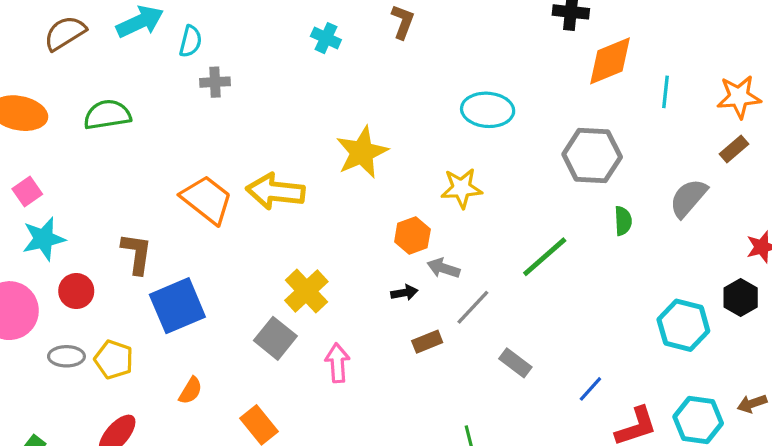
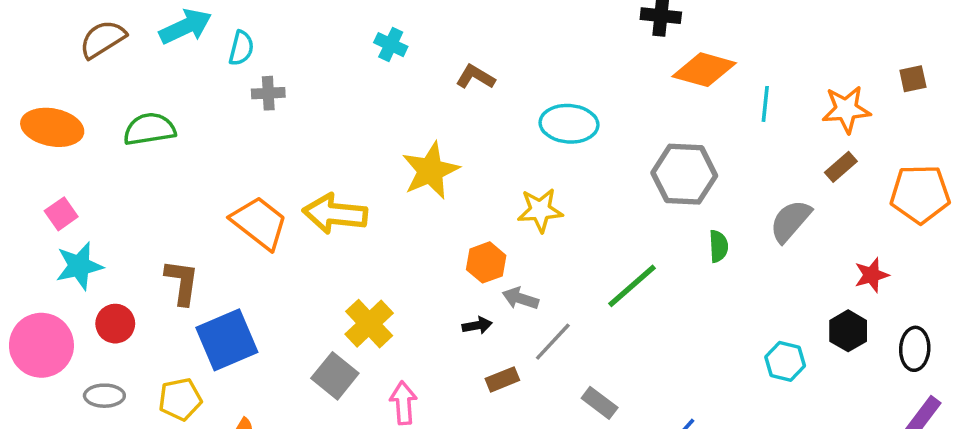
brown L-shape: (403, 22) -> (475, 77), moved, turned -80
orange diamond: (610, 61) -> (704, 70), turned 38
cyan hexagon: (683, 325) -> (785, 361), size x0.7
yellow pentagon: (114, 360) -> (180, 399), moved, turned -30

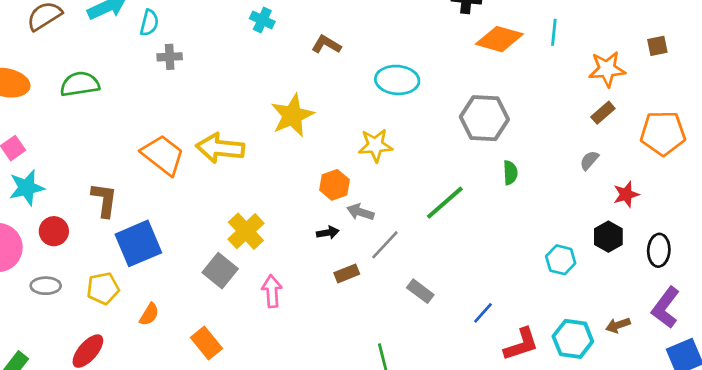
cyan line: (765, 104) -> (554, 32), moved
gray semicircle: (790, 221) -> (589, 160), moved, size x0.6

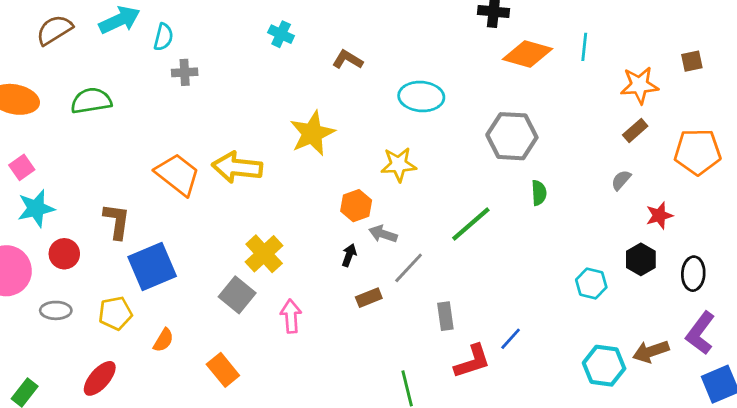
black arrow: (328, 233) -> (349, 255), turned -60
gray rectangle: (420, 291) -> (445, 316), turned 45
brown arrow: (618, 325) -> (651, 352), size x1.4
red L-shape: (521, 344) -> (472, 361), moved

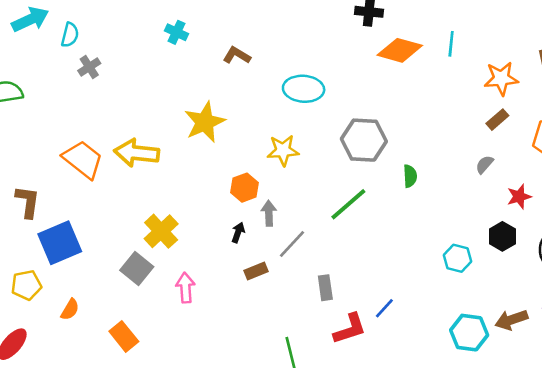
gray cross: (185, 72) -> (89, 67), turned -30
gray hexagon: (512, 136) -> (364, 140), moved
gray arrow: (383, 234) -> (269, 213), turned 70

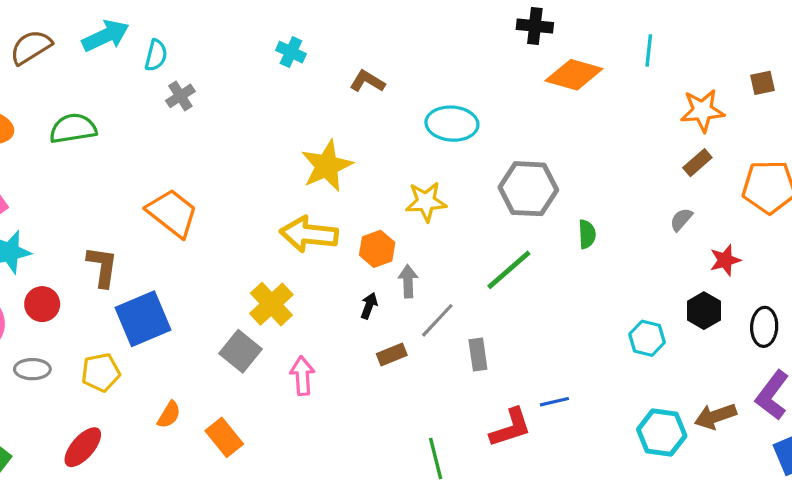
cyan line: (451, 44) -> (649, 50), moved
yellow arrow: (137, 153) -> (309, 234), moved
gray rectangle: (325, 288) -> (478, 354), moved
blue line: (384, 308) -> (554, 402), turned 35
orange semicircle: (70, 310) -> (169, 415), moved

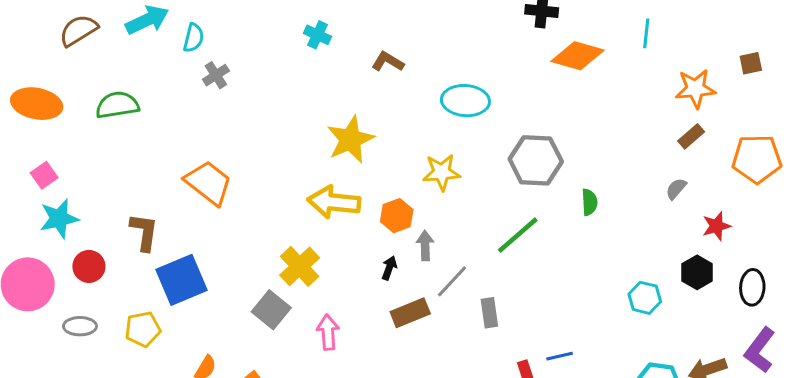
brown rectangle: (392, 354) -> (410, 313), size x1.4

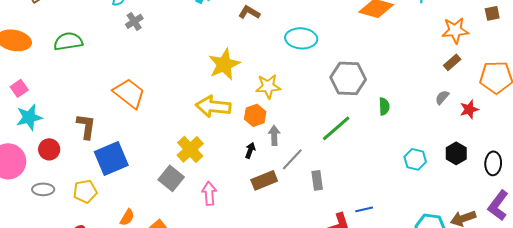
yellow star: (442, 172) -> (268, 86), moved
red star: (716, 226) -> (469, 109), moved
cyan hexagon: (645, 298) -> (415, 159), moved

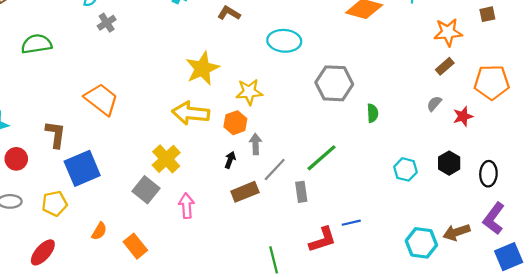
green line: (336, 128) -> (321, 158), moved

